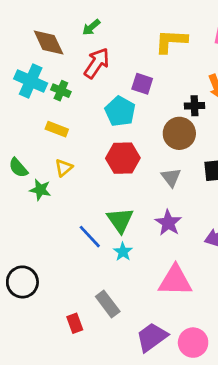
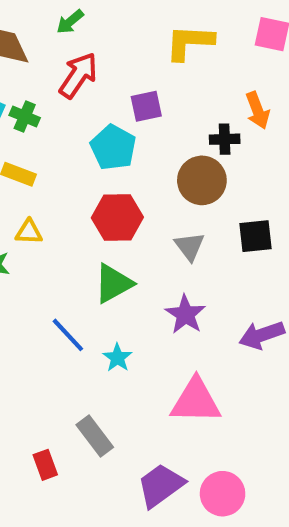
purple square: (142, 84) -> (146, 106), turned -30
yellow triangle: (64, 168) -> (29, 232), turned 42
green triangle: (120, 220) -> (113, 283), moved, turned 36

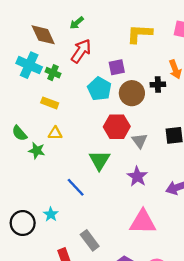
brown circle: (202, 180) -> (132, 93), moved
red hexagon: (117, 217) -> (117, 127), moved
green triangle: (113, 283) -> (99, 160), turned -30
cyan star: (117, 358) -> (51, 214), moved

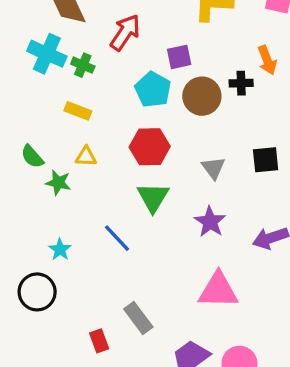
red hexagon: (117, 127) -> (150, 147), moved
cyan star: (51, 214) -> (60, 250), moved

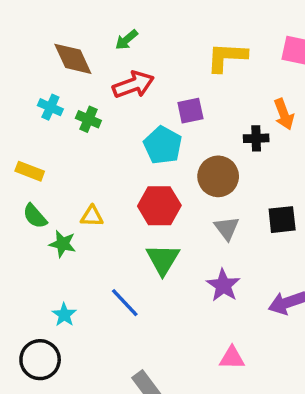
red arrow: (125, 32) -> (133, 85), turned 36
cyan cross: (47, 54) -> (50, 107), size x0.6
brown circle: (202, 96) -> (218, 176), moved
yellow rectangle: (78, 111) -> (30, 171), moved
pink triangle: (218, 290) -> (232, 358), size x0.6

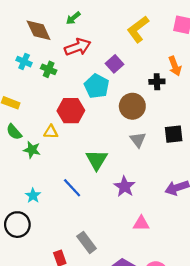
yellow L-shape: (227, 57) -> (138, 29), turned -40
purple square: (190, 111) -> (114, 64), turned -30
red hexagon: (159, 206) -> (71, 111), moved
purple star: (223, 285) -> (125, 187), moved

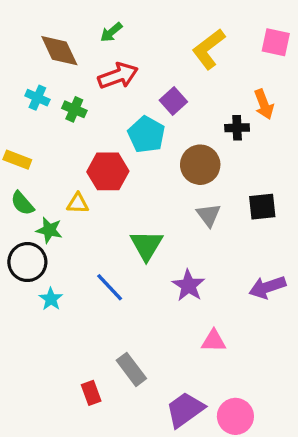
black circle: (17, 225) -> (27, 262), moved

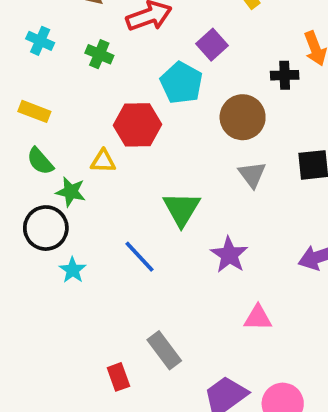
cyan cross: (37, 98) -> (40, 41), moved

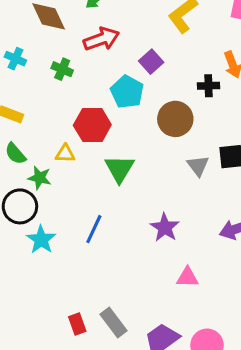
gray triangle: (252, 175) -> (198, 166), moved
green triangle: (181, 209) -> (120, 169), moved
blue line: (139, 257) -> (94, 229), turned 68
cyan star: (73, 270) -> (41, 240), size x1.4
gray rectangle: (164, 350) -> (113, 323), moved

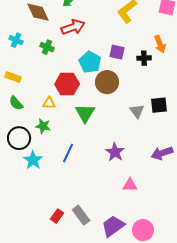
purple square: (151, 62) -> (117, 52), moved, turned -35
brown circle: (175, 119) -> (107, 82), moved
green star: (40, 178) -> (43, 126), moved
red rectangle: (77, 324) -> (57, 216), turned 56

